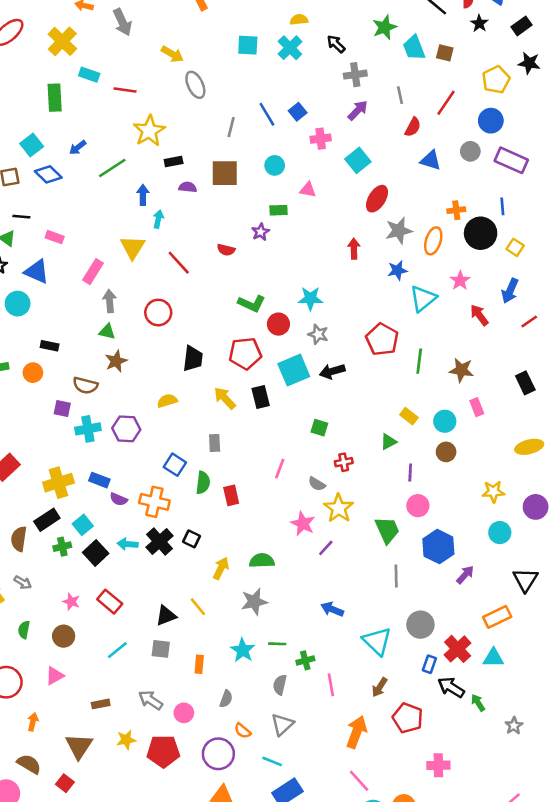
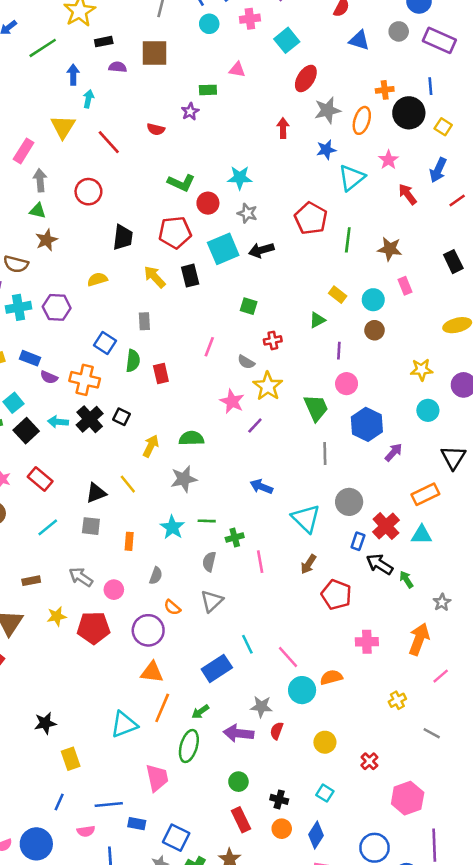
cyan circle: (275, 165) -> (209, 24), moved
orange arrow: (357, 732) -> (419, 639), moved
cyan line: (272, 761) -> (247, 644), moved, turned 42

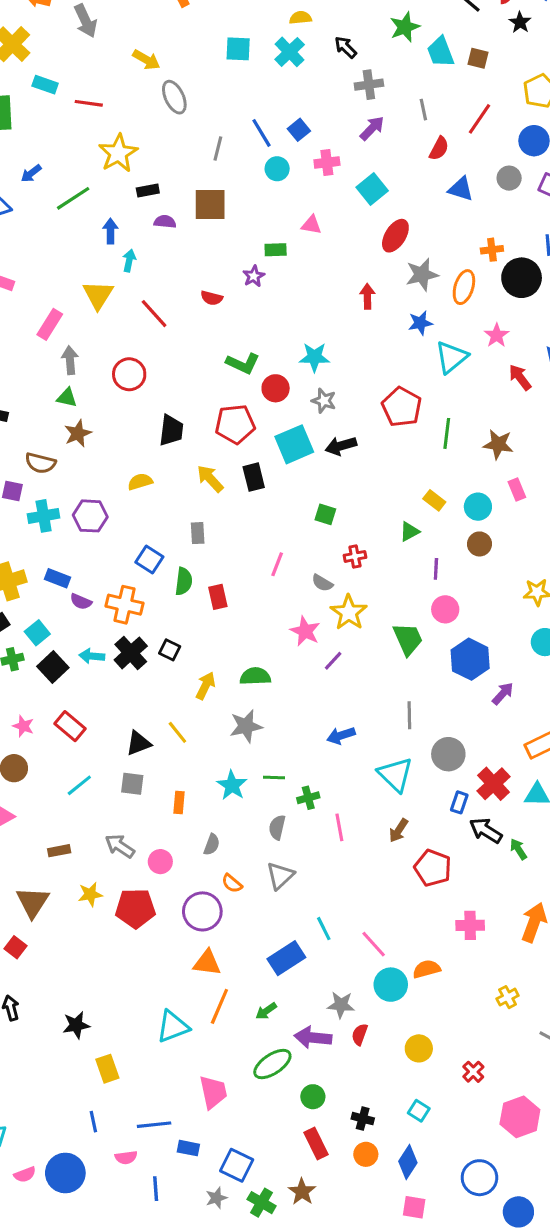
gray line: (325, 454) -> (409, 715), moved
blue arrow: (261, 487) -> (341, 735), turned -40
green ellipse: (189, 746) -> (272, 1064), moved, turned 40
blue line: (59, 802) -> (93, 1122), turned -36

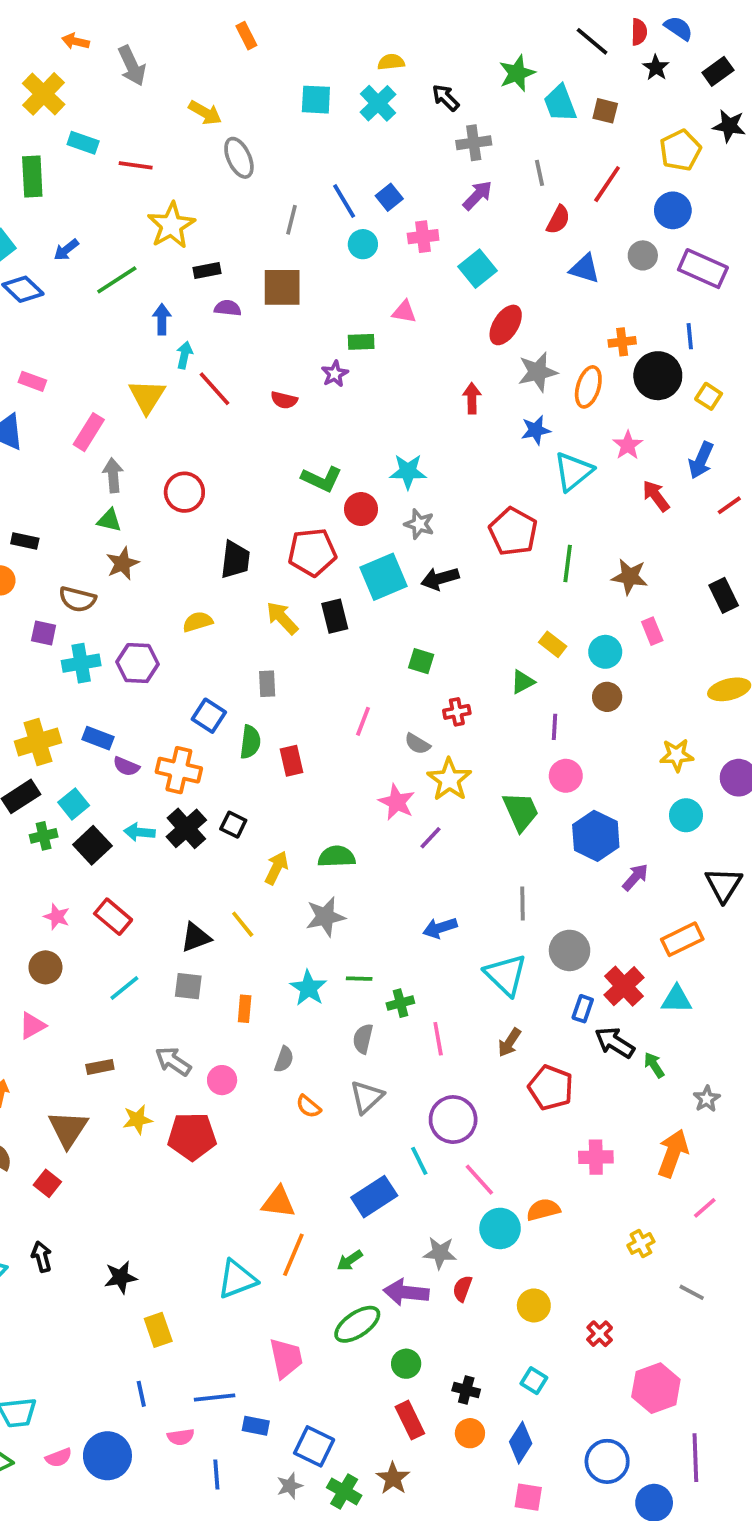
red line: (154, 314) -> (215, 389), moved
purple circle: (202, 911) -> (453, 1120), moved

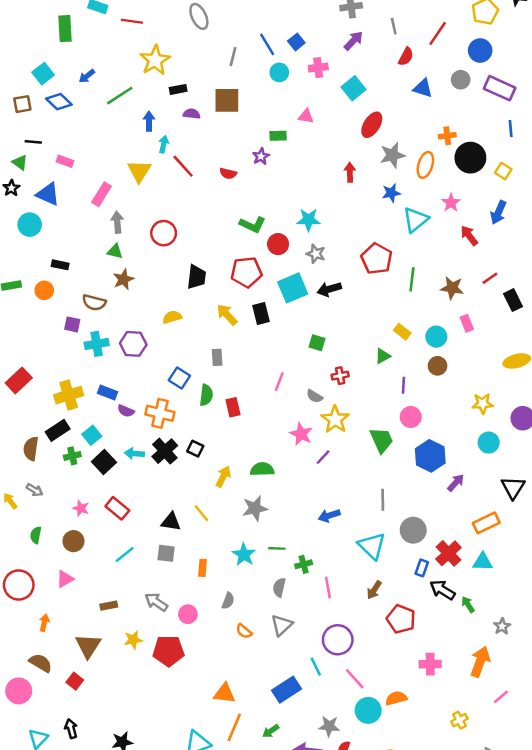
blue line: (690, 336) -> (511, 128), moved
red line: (729, 505) -> (490, 278), moved
black triangle: (196, 937) -> (171, 522), turned 30

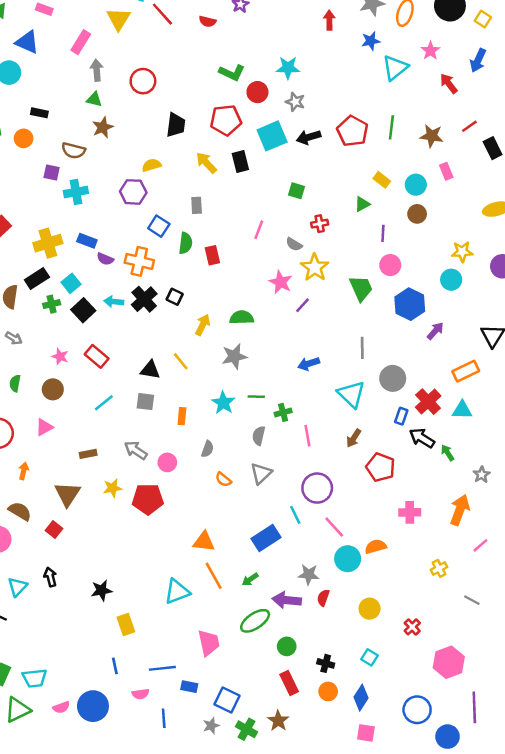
red pentagon: (377, 259) -> (352, 131), moved
purple hexagon: (133, 344) -> (133, 192), moved
cyan circle: (489, 443) -> (451, 280), moved
orange line: (234, 727) -> (214, 576), turned -52

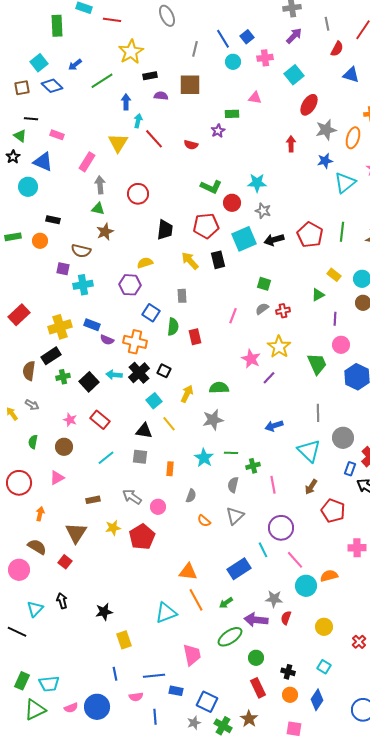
gray semicircle: (294, 244) -> (262, 309), moved, turned 112
cyan square: (71, 283) -> (154, 401), moved
red pentagon: (148, 499) -> (142, 537), turned -30
pink square: (366, 733) -> (294, 729), moved

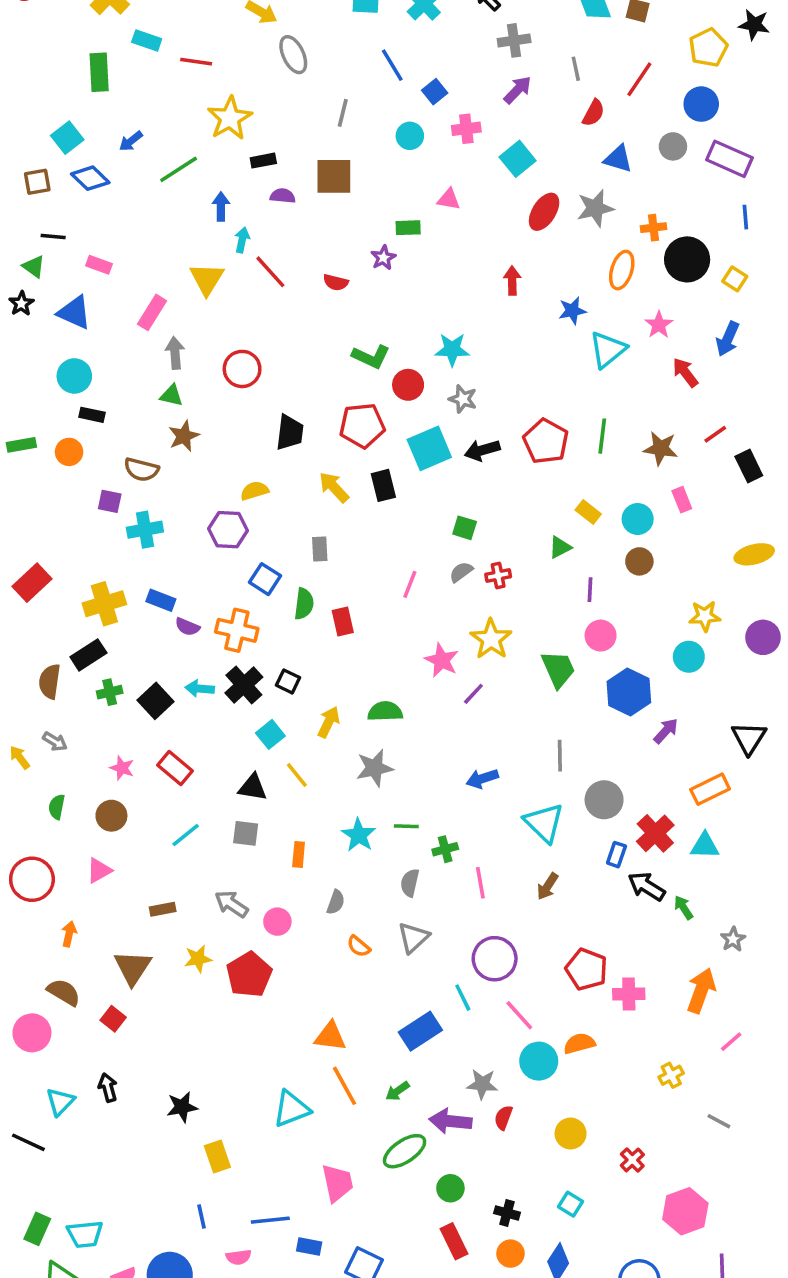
blue line: (223, 39) -> (392, 65), moved
gray star: (326, 130) -> (595, 208), moved
cyan circle: (28, 187) -> (74, 376), moved
red pentagon: (333, 511) -> (586, 969), moved

